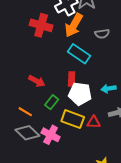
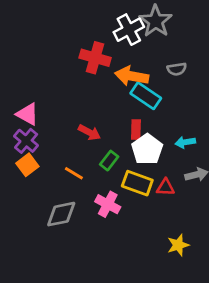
orange arrow: (74, 25) -> (132, 76), moved, turned 70
white pentagon: (80, 94) -> (147, 149), turned 30
gray diamond: (27, 133) -> (61, 214), moved, turned -55

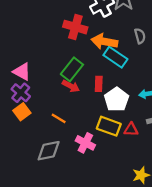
gray semicircle: (177, 69) -> (140, 36), turned -96
red rectangle: (136, 130) -> (99, 84), moved
green rectangle: (109, 161) -> (72, 69), moved, size x1.5

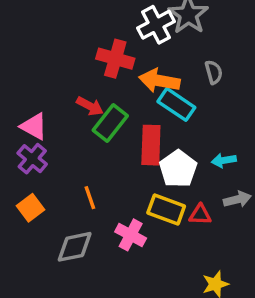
red rectangle: (99, 84) -> (151, 145), size x1.6
red arrow: (71, 86) -> (90, 106), moved
orange square: (22, 112) -> (31, 208), moved
orange line: (59, 118) -> (90, 198), turned 40

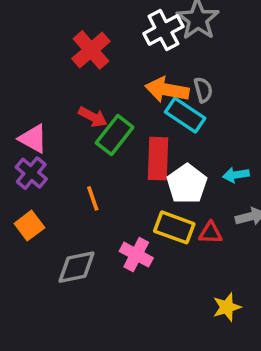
red cross: (115, 59) -> (91, 50), moved, turned 33
gray semicircle: (214, 72) -> (203, 90), moved
orange line: (90, 198) -> (93, 198), moved

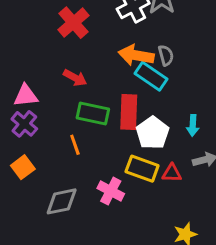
green rectangle: (115, 135) -> (93, 113), moved, turned 64
pink triangle: (33, 139) -> (26, 96), turned -35
cyan arrow: (236, 175) -> (193, 125), turned -78

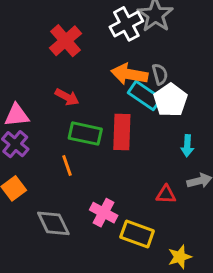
white pentagon: (153, 133) -> (171, 100), moved
yellow rectangle: (142, 169) -> (137, 234), moved
gray diamond: (62, 201) -> (53, 223), turned 76

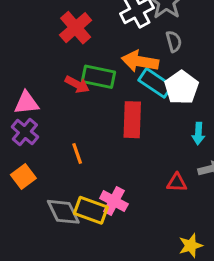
gray semicircle: (160, 74) -> (174, 41), moved
green rectangle: (85, 134) -> (99, 77), moved
yellow rectangle: (137, 234) -> (91, 210), moved

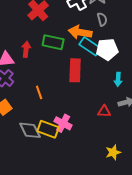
red arrow: (77, 84) -> (26, 49), moved, turned -112
white pentagon: (181, 87) -> (107, 49), turned 30

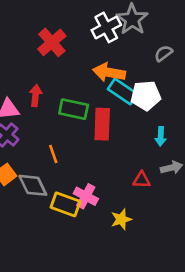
gray semicircle: (102, 19) -> (163, 53), moved, turned -112
green rectangle: (53, 42) -> (74, 109), moved
gray diamond: (30, 130) -> (33, 185), moved
yellow star: (113, 152) -> (121, 219), moved

